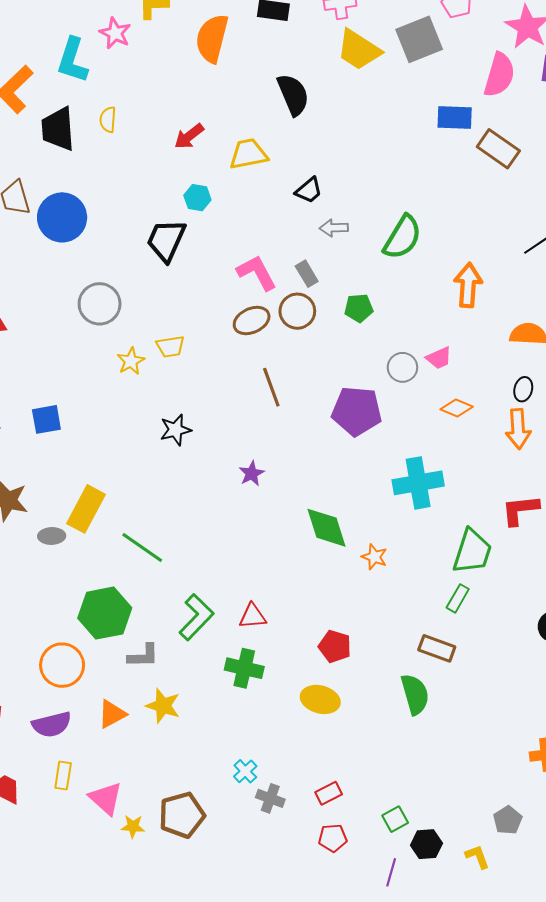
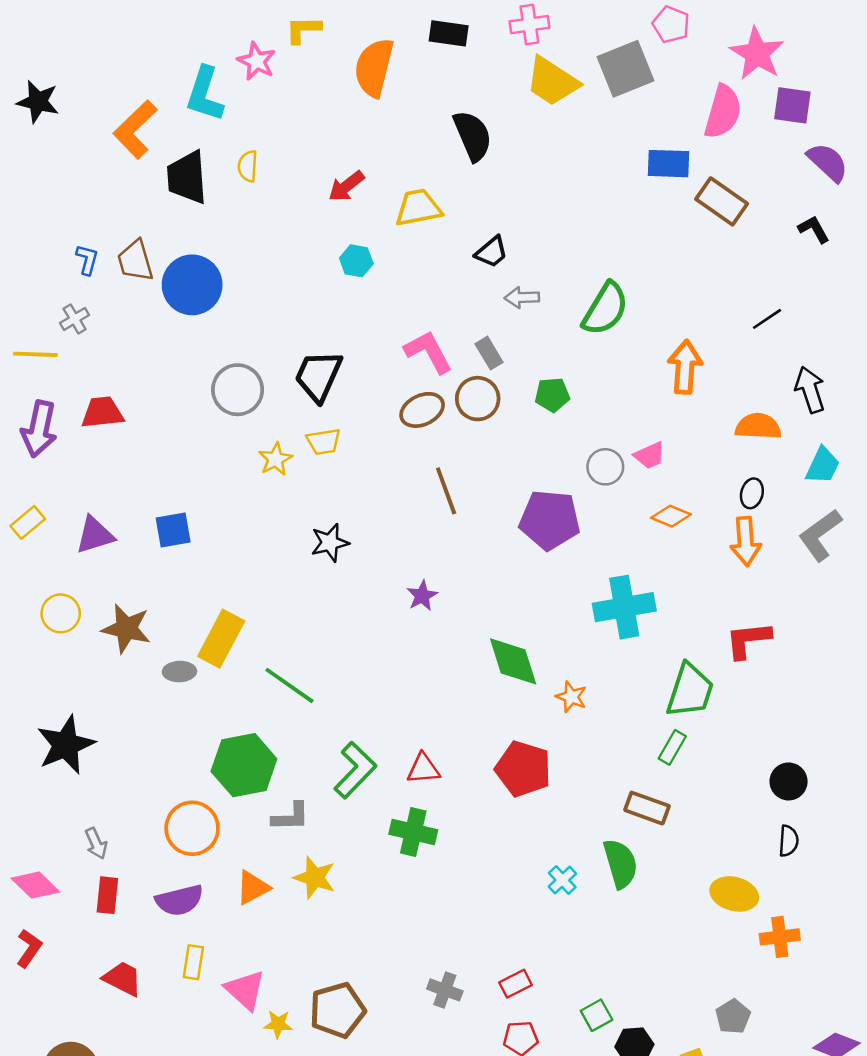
black trapezoid: (166, 240) -> (318, 376), moved
red pentagon: (335, 646) -> (523, 769), moved, size x1.4
yellow ellipse: (320, 699) -> (734, 894), moved
cyan cross: (245, 771) -> (562, 880), moved

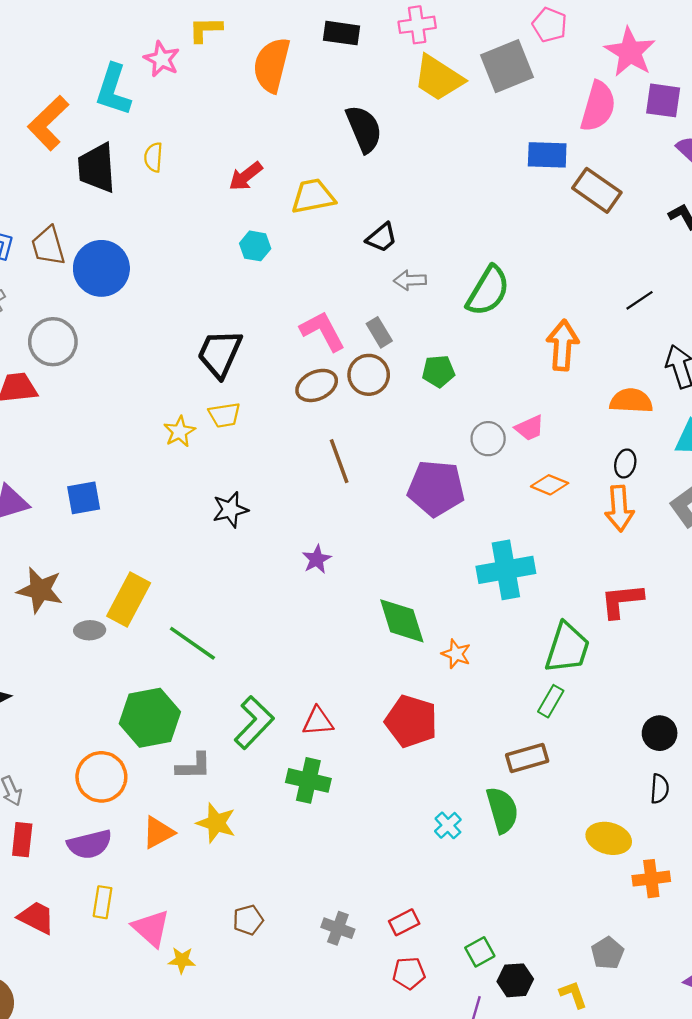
gray circle: (238, 390) -> (53, 342), moved
brown rectangle: (647, 808) -> (527, 758), turned -36
brown pentagon: (337, 1010) -> (248, 920), moved, size x0.6

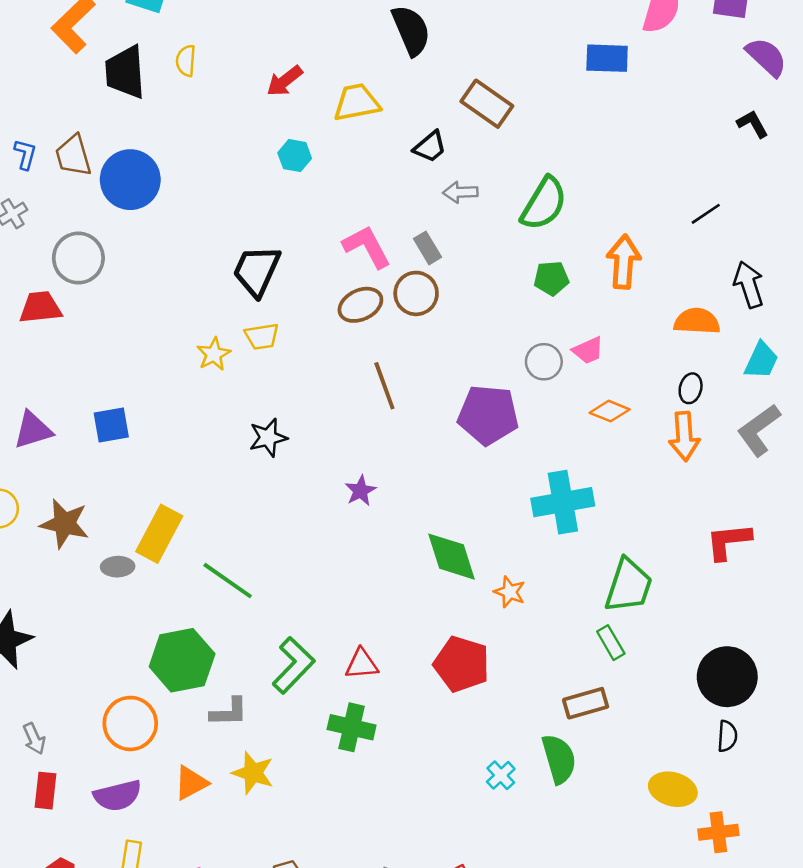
brown rectangle: (597, 190) -> (487, 104), moved
green pentagon: (438, 371) -> (551, 278), moved
red L-shape: (622, 601) -> (728, 541), moved
green rectangle: (551, 701) -> (611, 643), turned -60
black circle: (660, 733) -> (727, 677), size x1.6

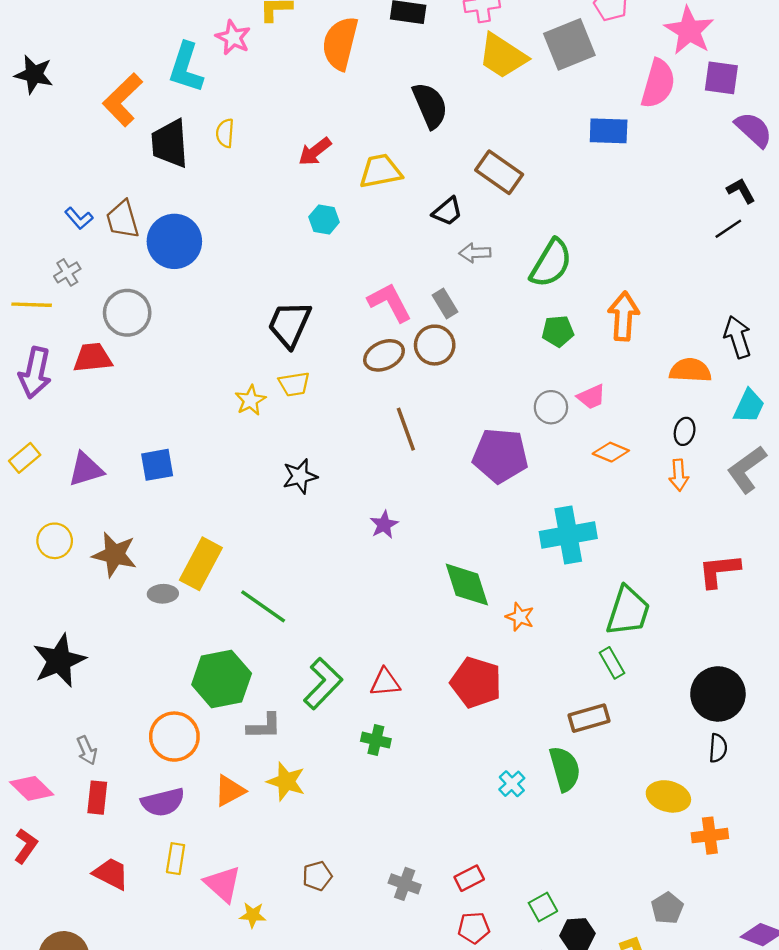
blue L-shape: (25, 154) -> (79, 218), turned 124
black line: (706, 214) -> (728, 229), moved
orange arrow: (684, 436) -> (679, 475), size x0.7
green cross: (352, 727) -> (376, 740), size x0.7

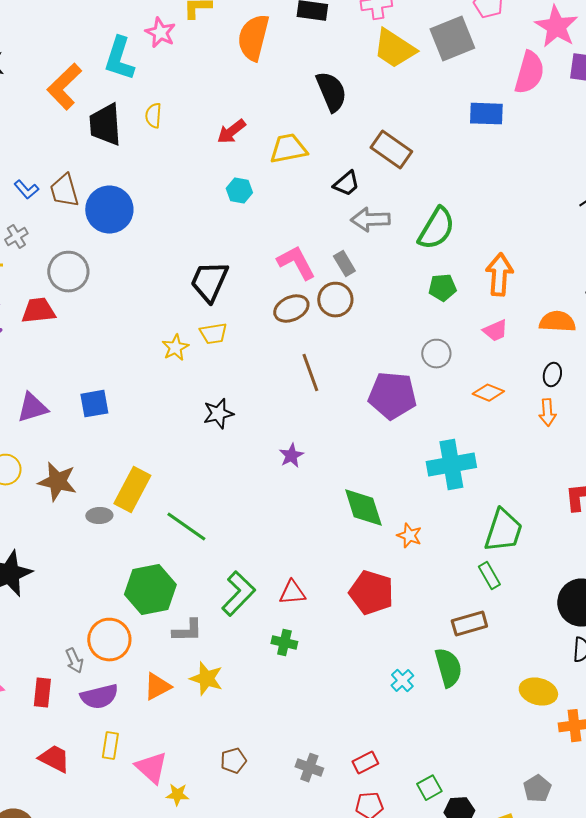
gray arrow: (475, 253) -> (370, 220), size x1.4
pink trapezoid: (591, 397) -> (495, 331), moved
gray arrow: (87, 750) -> (74, 661), moved

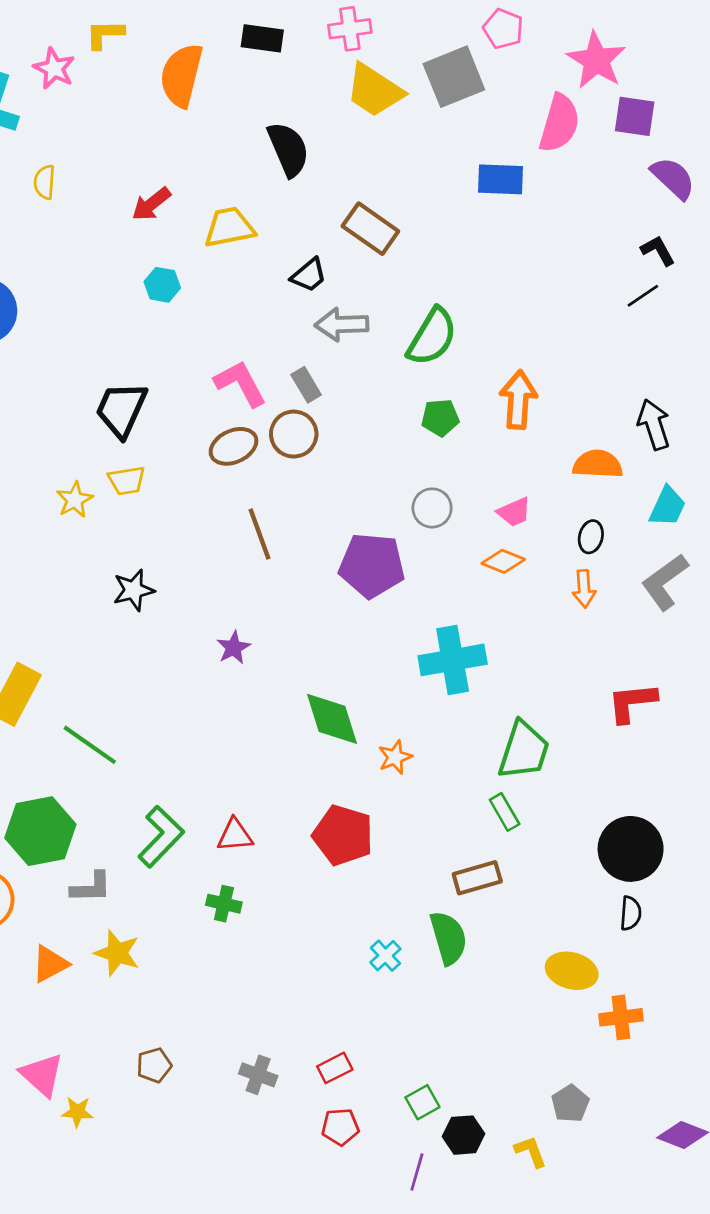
pink trapezoid: (495, 331) -> (514, 512), moved
orange star: (409, 536) -> (395, 757), turned 30

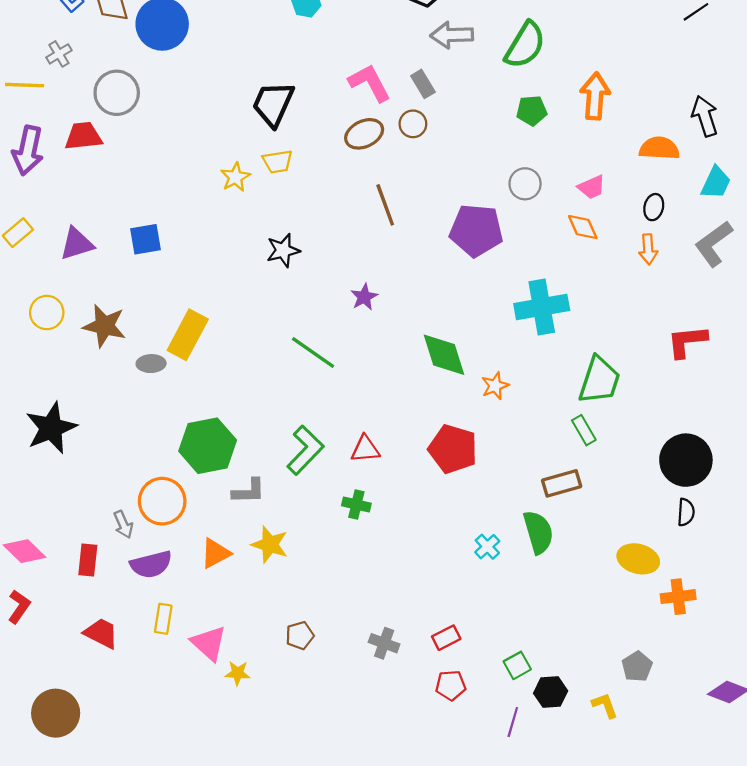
brown circle: (294, 434) -> (413, 124), size x0.7
orange diamond: (503, 561) -> (583, 227), turned 44
green line: (90, 745) -> (313, 352), moved

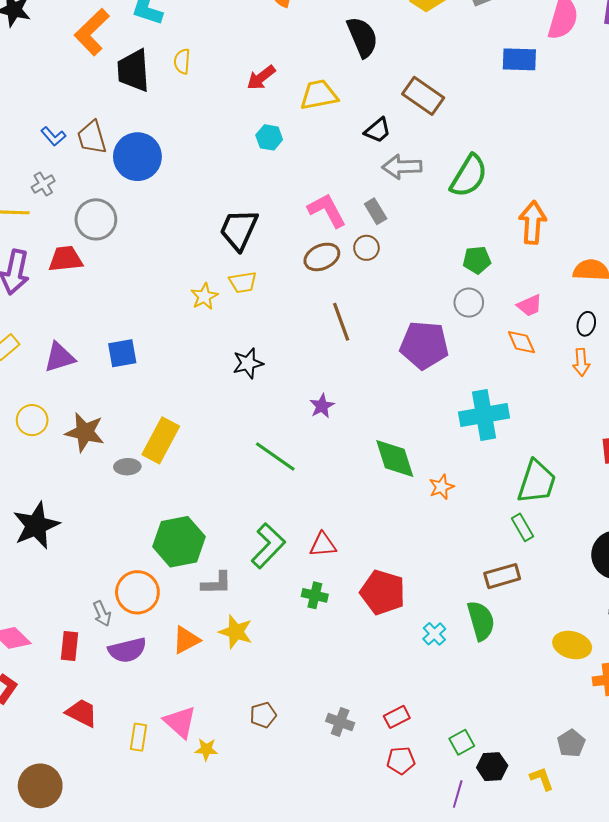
green pentagon: (532, 111) -> (477, 260), moved
red pentagon: (453, 449) -> (383, 592), moved
yellow rectangle: (163, 619) -> (138, 737), moved

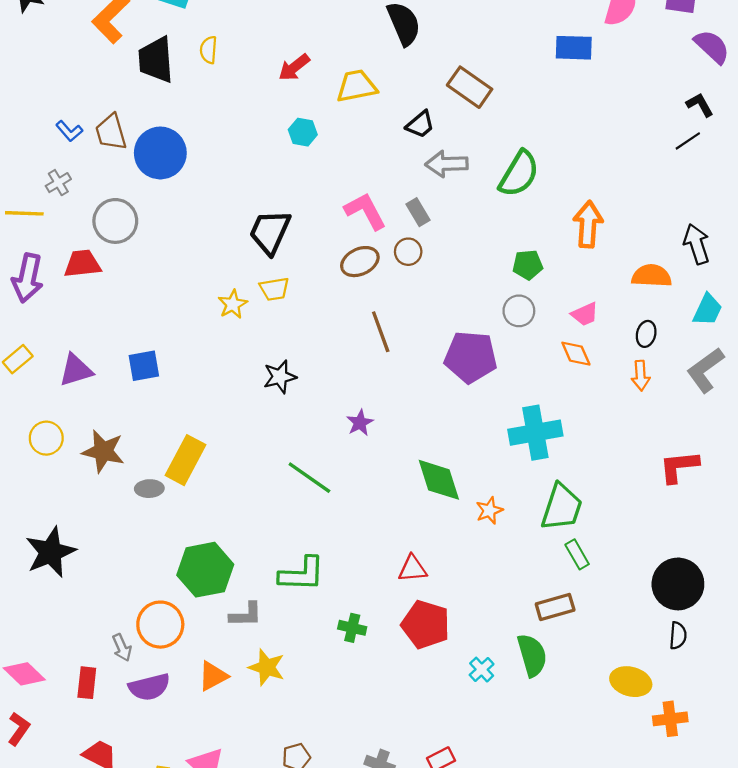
green trapezoid: (537, 482) -> (562, 507), moved
red triangle: (323, 545) -> (413, 569), moved
green L-shape: (268, 546) -> (302, 574), turned 48

